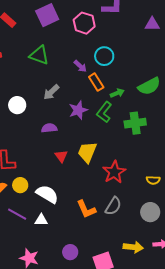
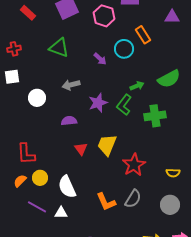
orange rectangle: (96, 82) -> (143, 35), moved
gray arrow: (51, 92) -> (71, 85), turned 30
white semicircle: (47, 194) -> (67, 187), turned -145

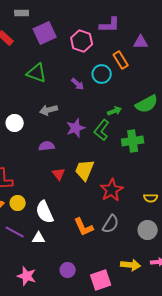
purple triangle: (172, 17) -> (141, 42), moved

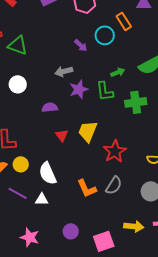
green triangle: (37, 73) -> (18, 45), moved
gray arrow: (49, 110) -> (64, 71), moved
green L-shape: (102, 130) -> (105, 91), turned -45

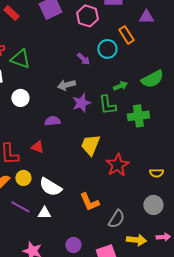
red triangle: (62, 135) -> (37, 147), moved, turned -32
white semicircle: (48, 173) -> (50, 187), turned -35
gray semicircle: (114, 185) -> (116, 219), moved

